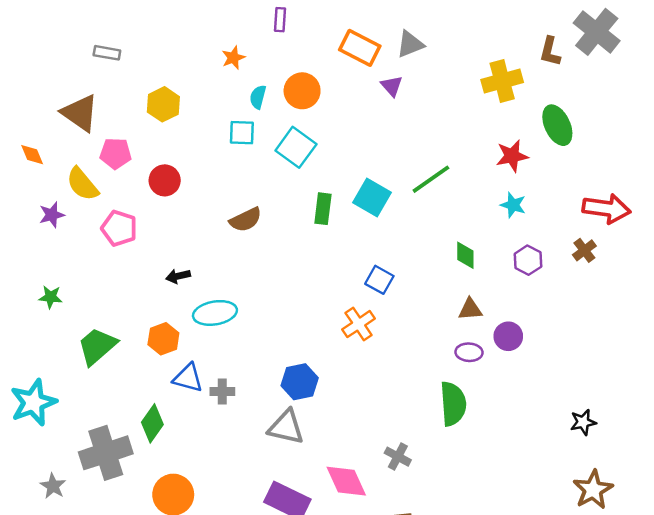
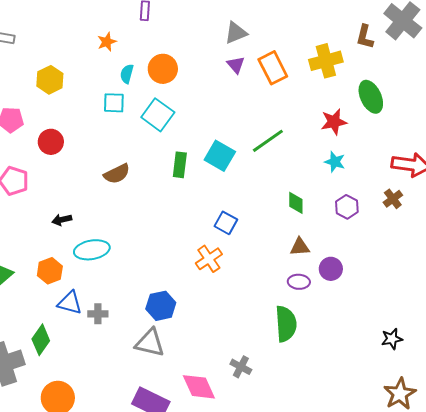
gray triangle: (410, 44) -> (236, 33), moved
orange rectangle: (360, 48) -> (273, 68), moved, turned 36

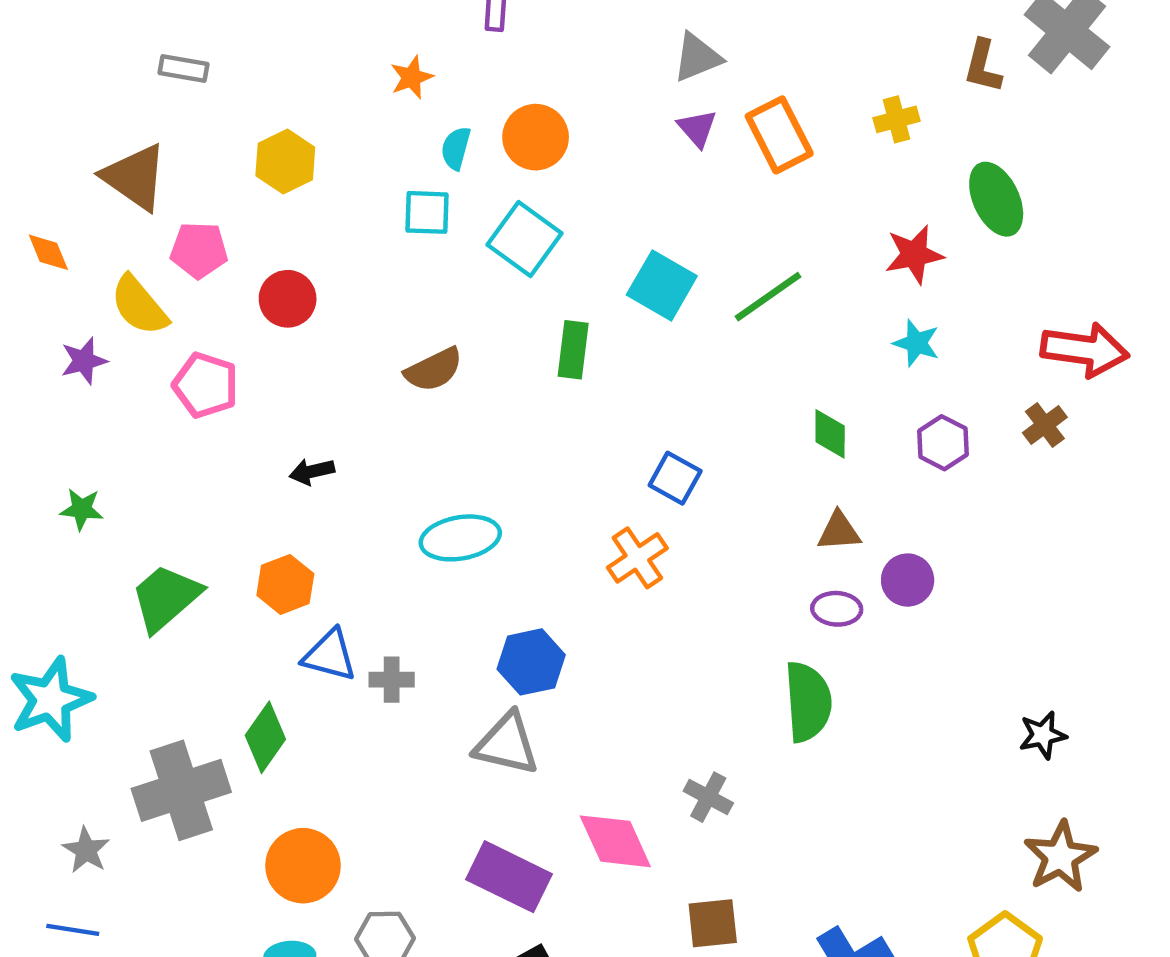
yellow cross: (326, 61) -> (896, 119), size x0.6
cyan square: (220, 156) -> (662, 285), moved
cyan ellipse: (92, 250) -> (460, 538), moved

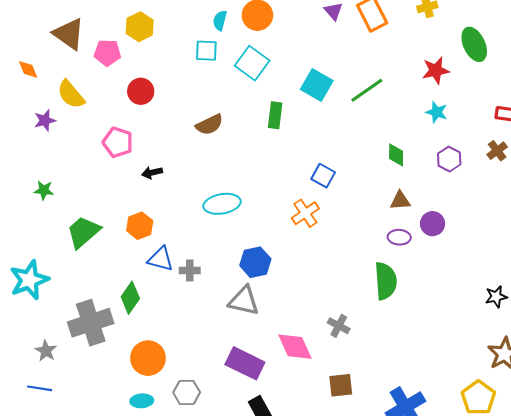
pink pentagon: (199, 250) -> (107, 53), moved
pink pentagon: (206, 385) -> (118, 142), moved

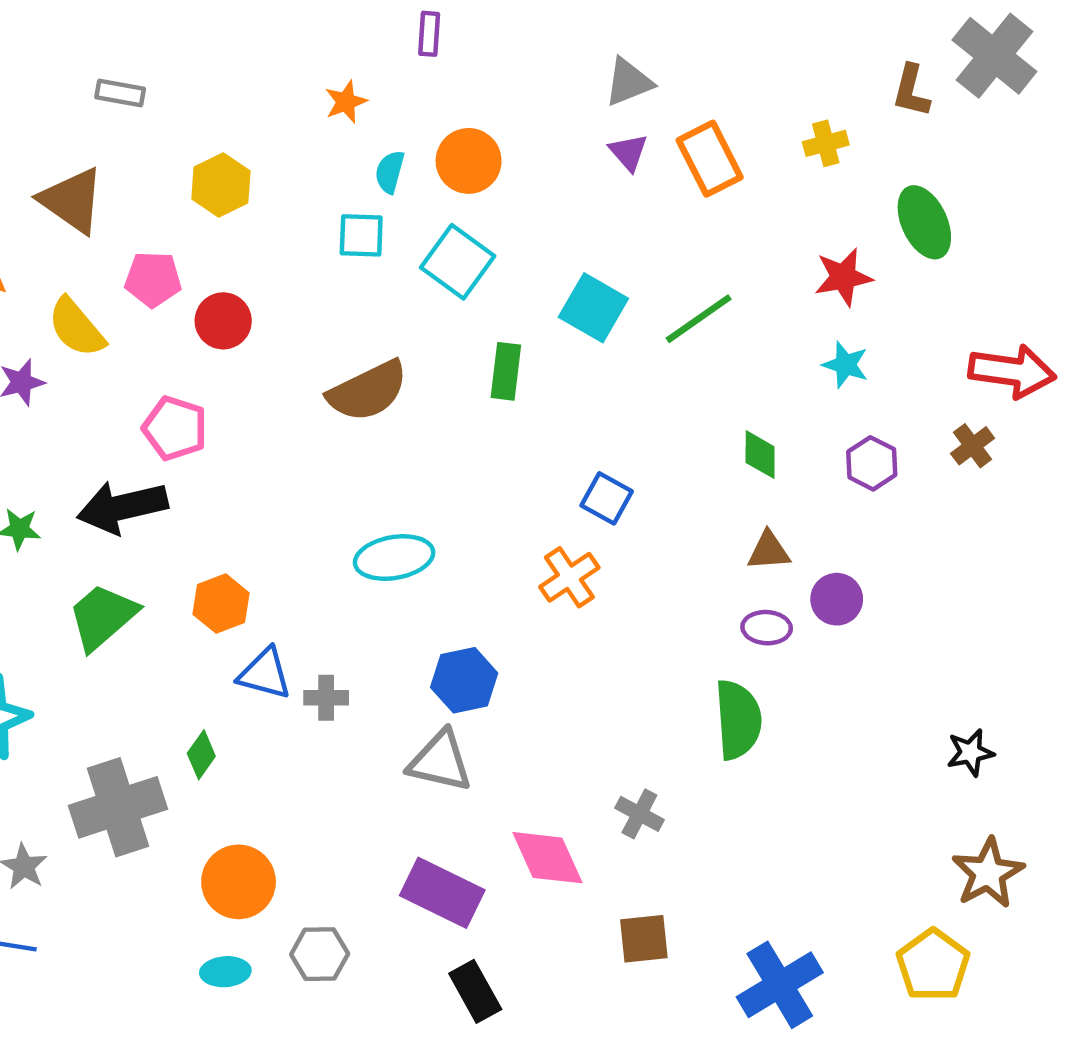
pink pentagon: (107, 53) -> (153, 279), moved
brown semicircle: (209, 125) -> (368, 391), size x1.4
black arrow: (152, 173) -> (122, 507), moved, size x2.0
green diamond: (130, 298) -> (201, 755), size x0.7

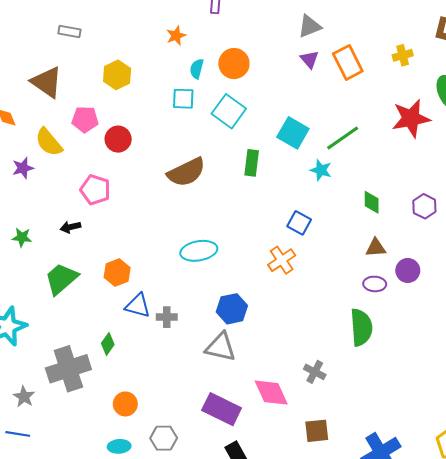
red star: (843, 277) -> (411, 118), size x1.4
cyan star: (845, 365) -> (321, 170), moved
black arrow: (122, 507) -> (70, 227), size x0.5
orange circle: (239, 882) -> (125, 404), size x0.7

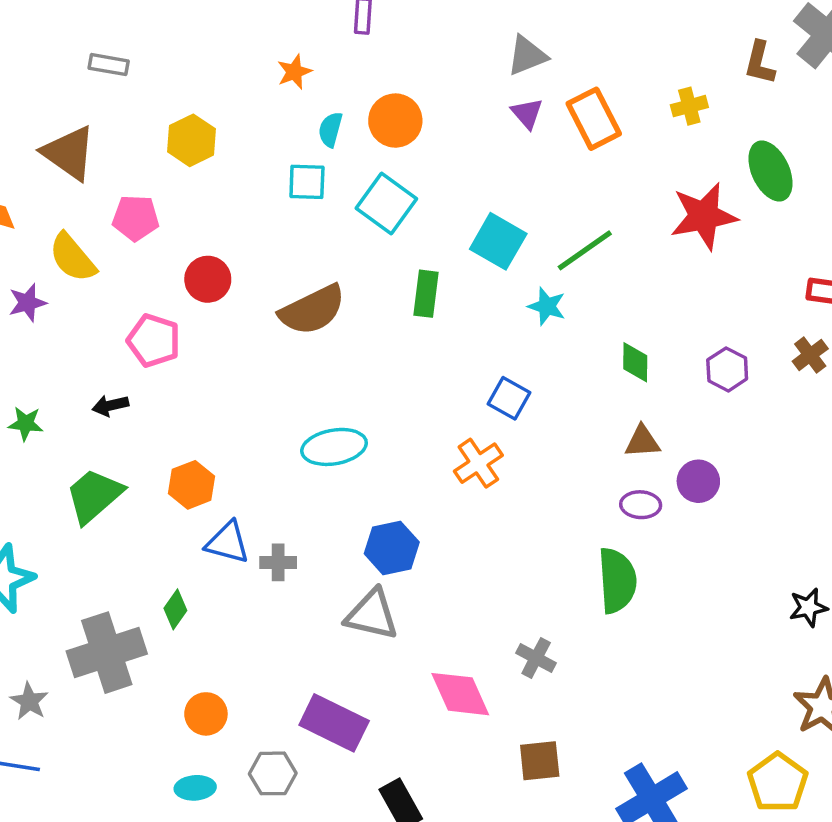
red circle: (118, 139) -> (208, 279), moved
purple rectangle: (222, 409) -> (334, 723), moved

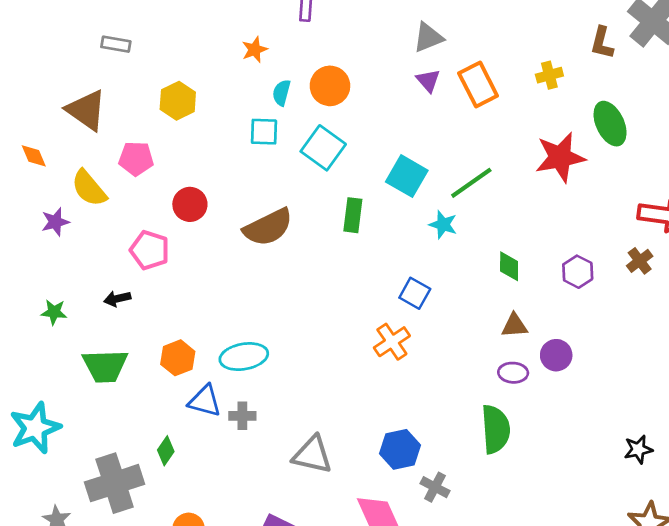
cyan ellipse: (334, 447) -> (244, 357), moved
green trapezoid: (94, 496) -> (105, 366), turned -141
blue hexagon: (392, 548) -> (400, 449), moved

